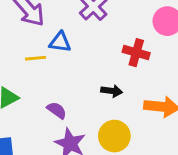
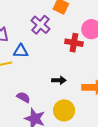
red cross: (136, 53) -> (74, 43), moved

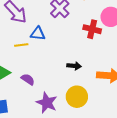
purple semicircle: (23, 97) -> (28, 79), moved

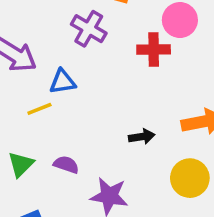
black arrow: (74, 66) -> (142, 137), moved
yellow circle: (77, 97) -> (190, 178), moved

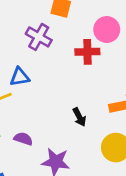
black arrow: (142, 137) -> (79, 117), turned 72

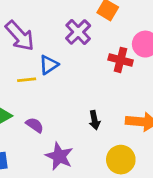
blue triangle: (20, 77) -> (49, 65), turned -40

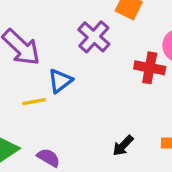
black arrow: (95, 120) -> (123, 146), turned 60

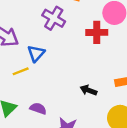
black arrow: (123, 146) -> (88, 90), turned 77

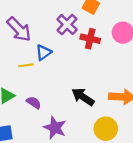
red cross: (97, 32) -> (90, 39), moved
black arrow: (88, 90) -> (83, 97), size x1.5

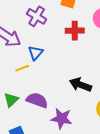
purple cross: (67, 25) -> (37, 16), moved
purple semicircle: (34, 103) -> (37, 100), size x1.5

